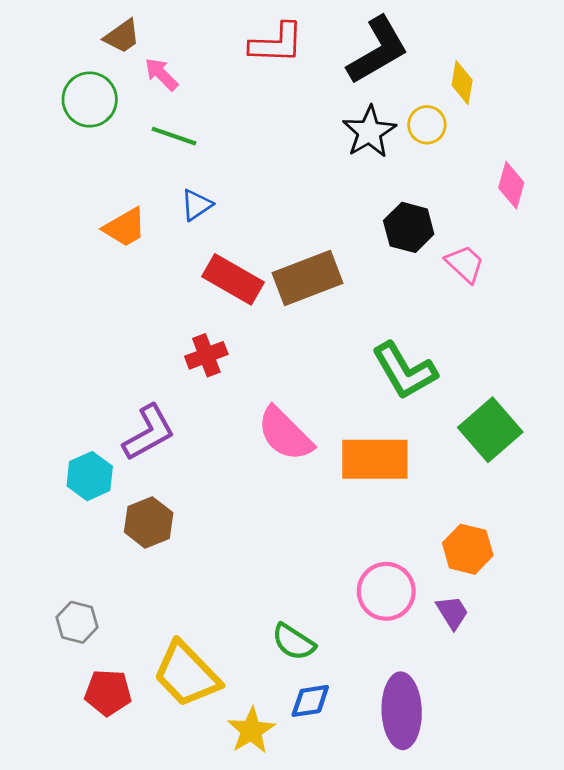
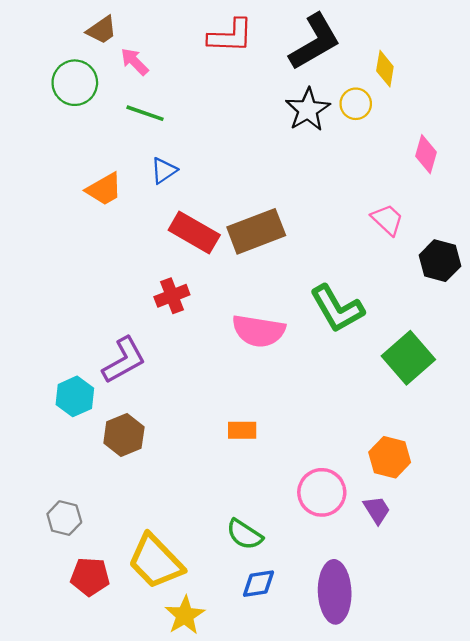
black hexagon: (409, 227) -> (440, 261), moved
pink semicircle: (285, 434) -> (259, 331), moved, turned -36
orange rectangle: (375, 459) -> (242, 430), moved, size x0.5
yellow star: (251, 730) -> (185, 615), moved

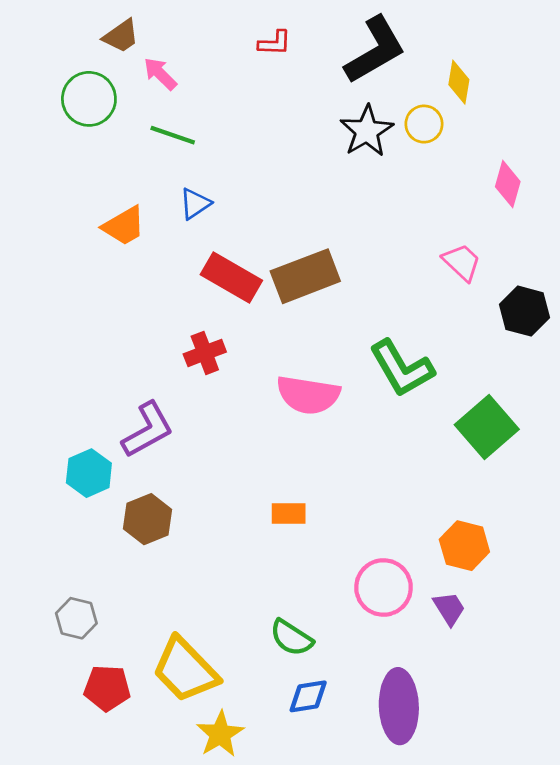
red L-shape: (230, 36) -> (275, 43), size x0.6

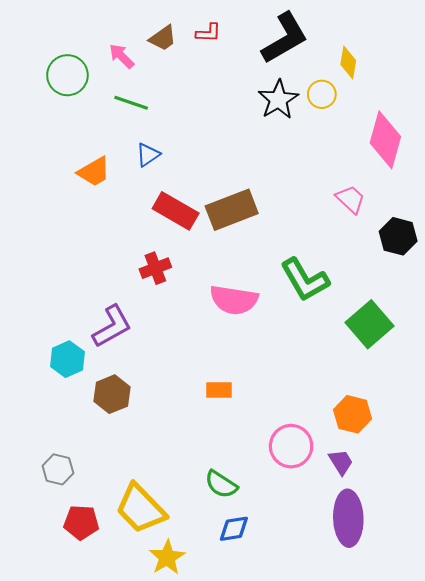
brown trapezoid: (121, 36) -> (163, 38), moved
pink diamond: (508, 184) -> (385, 140), size x1.6
purple ellipse: (399, 706) -> (348, 518), moved

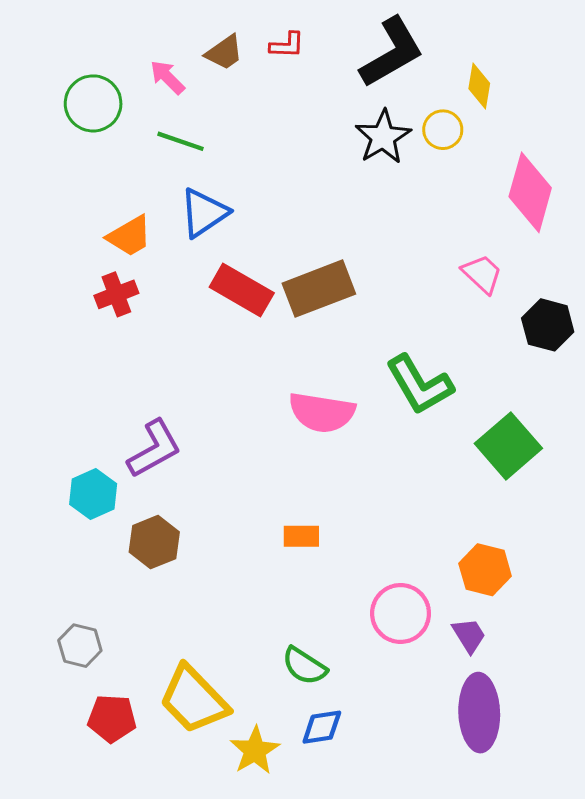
blue triangle: (148, 155) -> (204, 213), size x1.5
red cross: (155, 268) -> (116, 294), moved
yellow star: (167, 557) -> (255, 750), moved

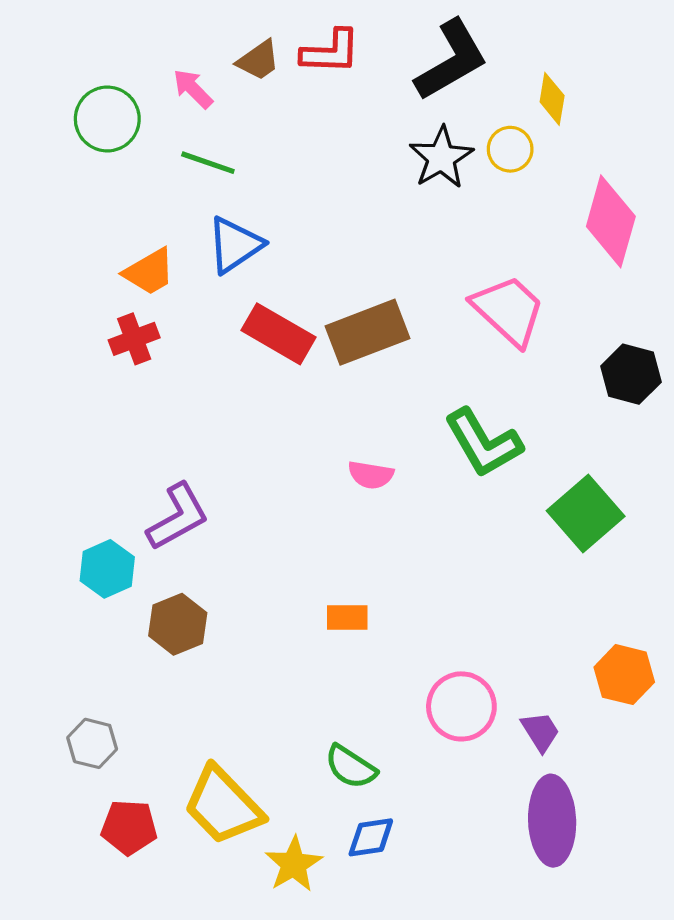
red L-shape: (287, 45) -> (331, 52), size x1.5
pink trapezoid: (482, 274) -> (508, 310), moved, size x1.6
pink semicircle: (322, 412) -> (371, 475), size x0.6
orange hexagon: (485, 570) -> (624, 675), moved

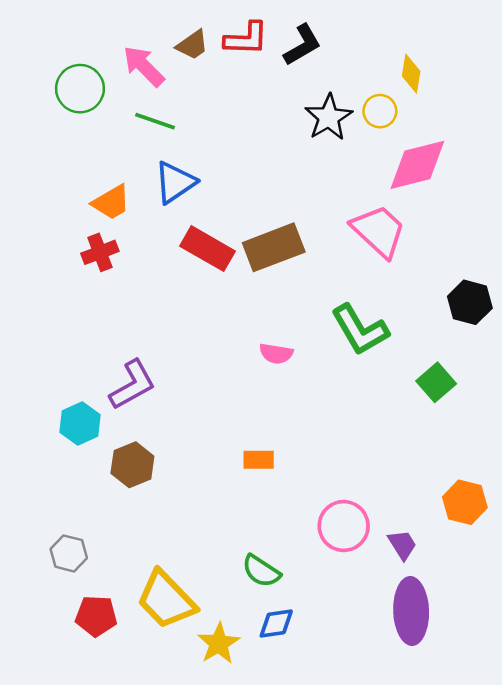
black L-shape: (451, 60) -> (302, 45), moved, size x0.7
pink arrow: (193, 89) -> (144, 66), size x1.4
pink diamond: (611, 221) -> (417, 165), moved, turned 60
black hexagon: (631, 374) -> (470, 302), moved
green square: (586, 513) -> (436, 382), size x0.7

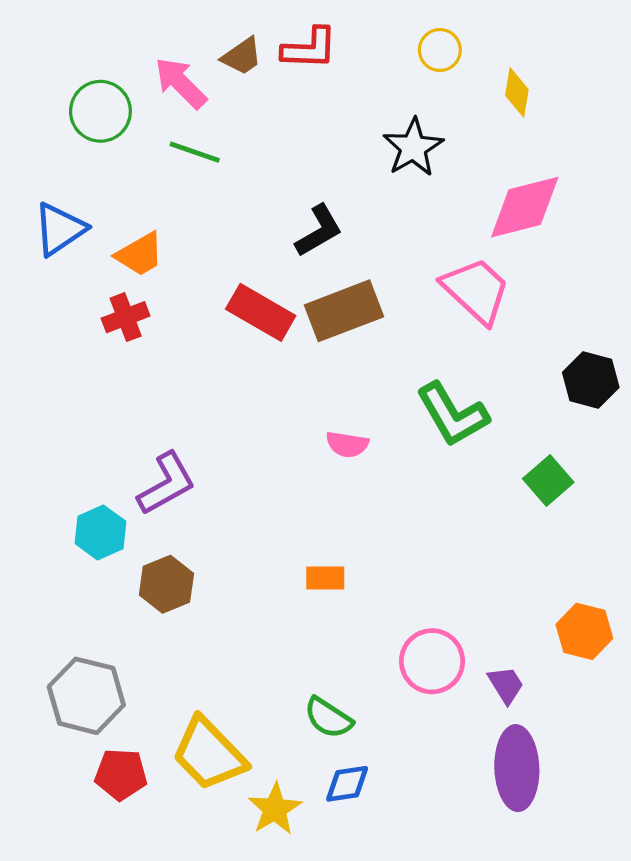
black L-shape: (302, 45) -> (319, 231), moved
yellow circle: (380, 111) -> (440, 50), moved
blue triangle: (175, 182) -> (60, 229), moved
gray hexagon: (69, 553) -> (86, 696), size x1.6

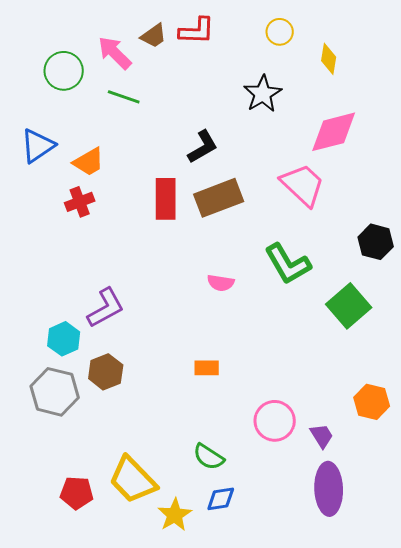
red rectangle: (261, 312) -> (166, 199), turned 60
green square: (548, 481) -> (349, 306), size x1.4
gray hexagon: (86, 696) -> (55, 392), moved

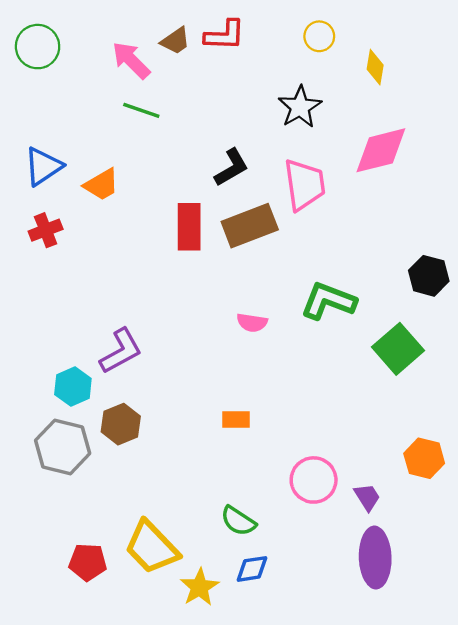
green circle: (64, 71) -> (38, 47), moved
pink trapezoid: (303, 185) -> (304, 185), moved, turned 39
red cross: (80, 202) -> (46, 230), moved
green L-shape: (288, 264) -> (328, 301), turned 141

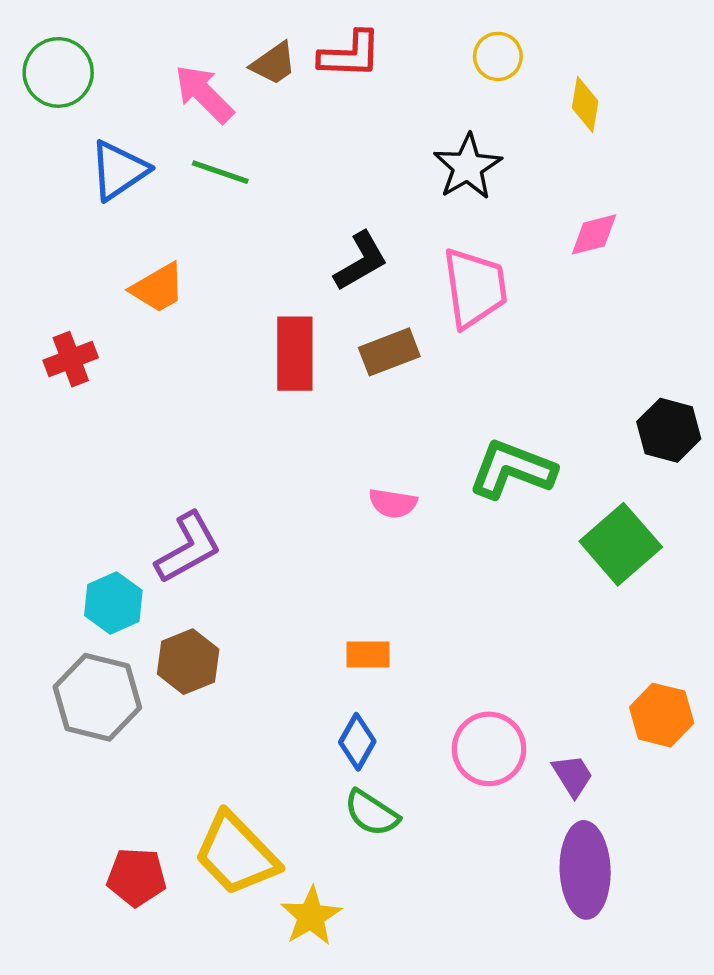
pink diamond: (381, 150) -> (594, 234), size x0.6
blue triangle: (43, 166) -> (119, 170), moved
brown rectangle: (250, 226) -> (389, 352), size x0.7
blue diamond: (252, 569) -> (357, 742), moved, turned -52

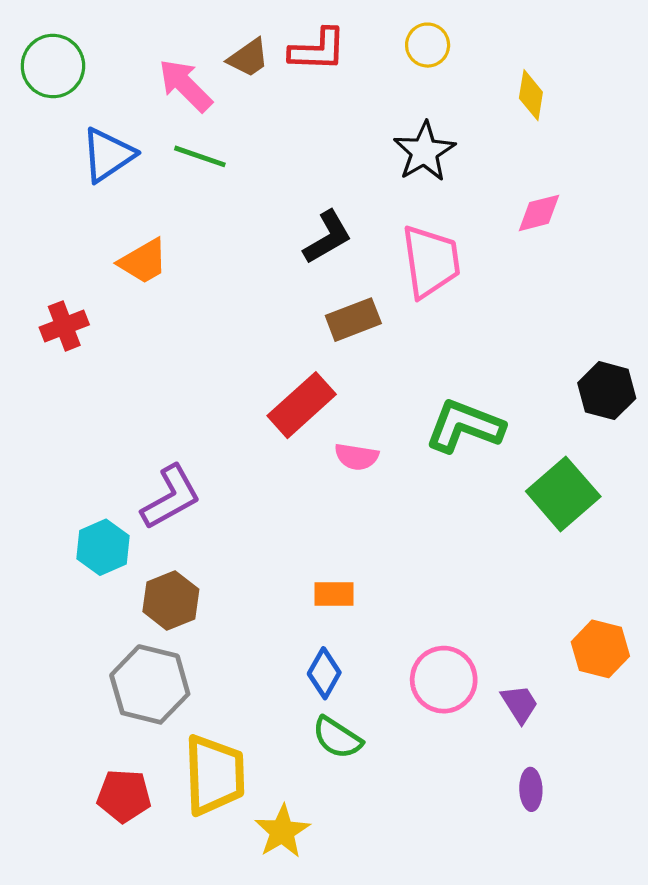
yellow circle: (498, 56) -> (428, 45), moved
red rectangle: (295, 354) -> (302, 405), moved, turned 48
gray hexagon: (97, 697) -> (150, 684), moved
yellow trapezoid: (236, 854) -> (214, 775), turned -138
purple ellipse: (585, 870) -> (531, 789), size x0.5

